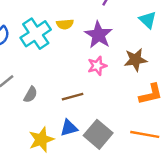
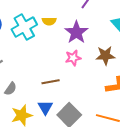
gray semicircle: (31, 95) -> (11, 89), moved
blue triangle: (69, 128) -> (45, 108), turned -49

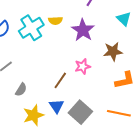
pink star: (73, 58) -> (83, 66), moved
brown line: (51, 82) -> (60, 80), turned -42

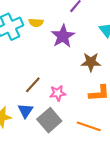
pink star: (83, 66) -> (58, 93), moved

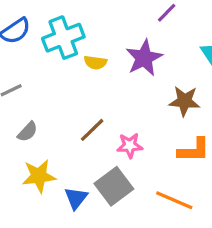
yellow semicircle: (36, 23) -> (95, 62), moved
blue triangle: (25, 111) -> (76, 198), moved

